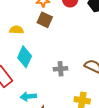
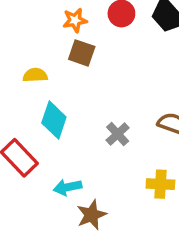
gray cross: (61, 69) -> (118, 134), turned -32

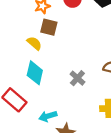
yellow semicircle: (35, 75) -> (34, 43), moved, turned 49

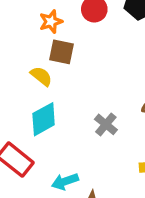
cyan diamond: (35, 73) -> (44, 119), turned 50

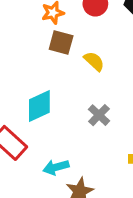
yellow semicircle: (41, 76) -> (94, 61), moved

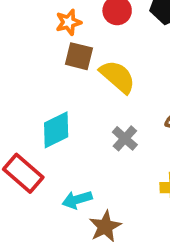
yellow semicircle: (94, 61) -> (118, 77), size x1.5

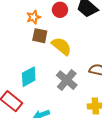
gray cross: (125, 138) -> (67, 80), size x1.5

